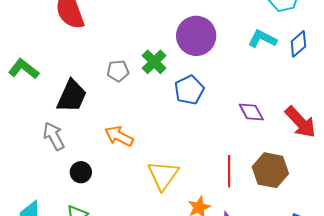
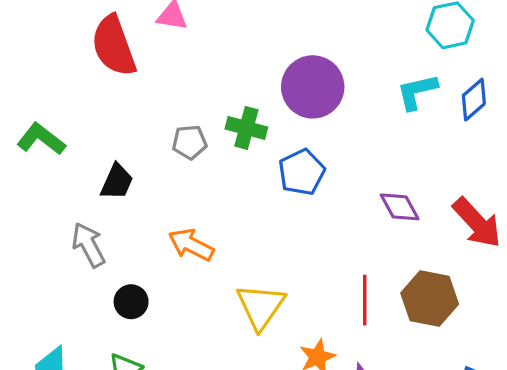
cyan L-shape: (262, 39) -> (417, 92), turned -40
green cross: (154, 62) -> (246, 128), turned -30
black trapezoid: (72, 96) -> (117, 182), size x0.7

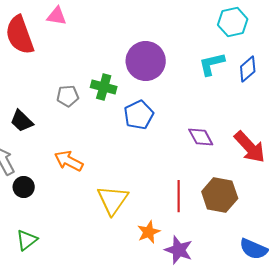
black trapezoid: (117, 182) -> (22, 121), turned 110
black circle: (131, 302) -> (24, 187), moved

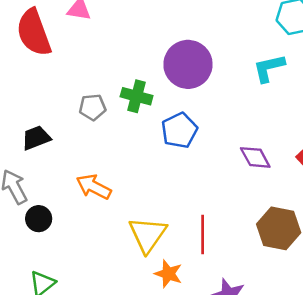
black trapezoid: (22, 121) -> (36, 138), turned 115
red line: (179, 196) -> (203, 235), moved
orange star: (149, 232) -> (168, 274), moved, turned -30

